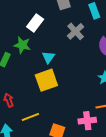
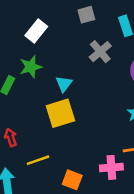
white rectangle: (35, 23) -> (36, 31), moved
green star: (22, 45) -> (31, 67), turned -30

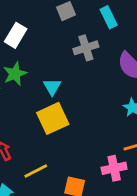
gray cross: (100, 52) -> (86, 48), turned 30

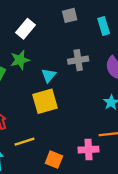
gray cross: (86, 48) -> (78, 60), moved

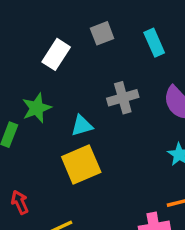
white rectangle: (25, 29) -> (56, 54), moved
cyan triangle: (49, 75) -> (82, 126), turned 42

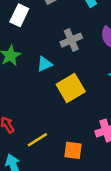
yellow square: (81, 165) -> (71, 88), moved

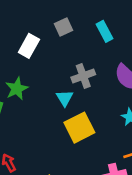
cyan triangle: (45, 64) -> (65, 98), moved, turned -42

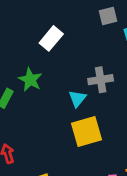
gray square: (64, 27) -> (108, 16), moved
green star: (17, 89) -> (30, 80), turned -30

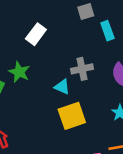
cyan triangle: (77, 99) -> (62, 87), turned -42

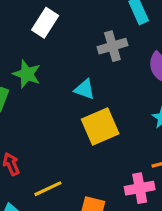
gray cross: (82, 69) -> (112, 46), moved

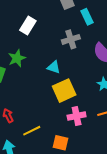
green star: (27, 74) -> (17, 58), turned 30
pink cross: (140, 188) -> (77, 116), moved

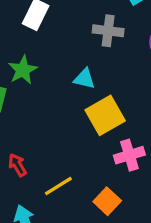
gray cross: (71, 39) -> (108, 31), turned 30
orange square: (60, 143) -> (107, 201), turned 35

